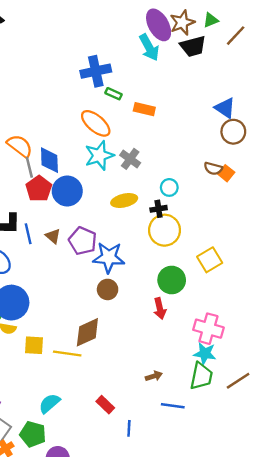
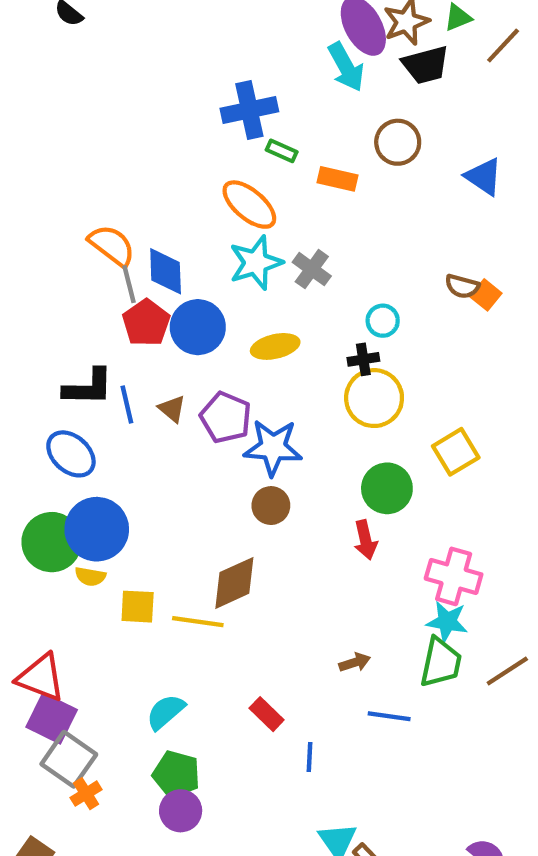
brown circle: (233, 132) -> (398, 142), moved
yellow ellipse: (124, 201) -> (275, 346), moved
green pentagon: (33, 434) -> (176, 774), moved

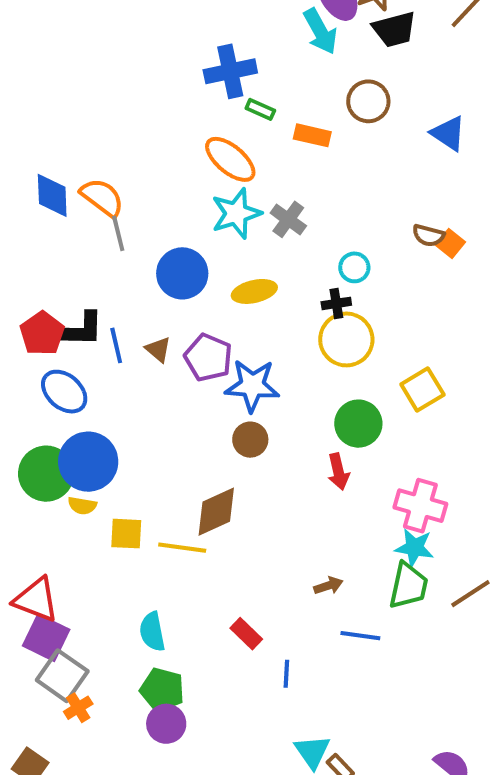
blue diamond: (166, 271) -> (52, 195), moved
red pentagon: (146, 323) -> (42, 333), moved
cyan semicircle: (166, 712) -> (152, 632), turned -60

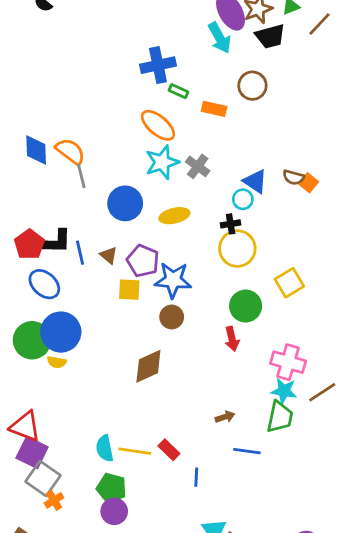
blue triangle: (448, 133) -> (255, 181), moved
yellow square: (126, 534) -> (129, 290), moved
yellow line: (182, 548) -> (135, 451), moved
brown line: (470, 594) -> (322, 392), moved

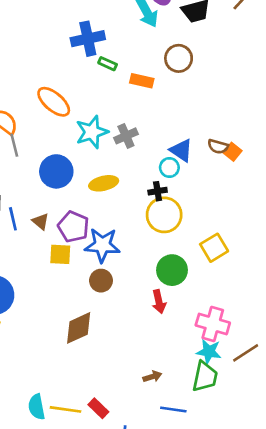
orange ellipse: (158, 125) -> (54, 102), moved
gray cross: (198, 166) -> (126, 136), turned 30

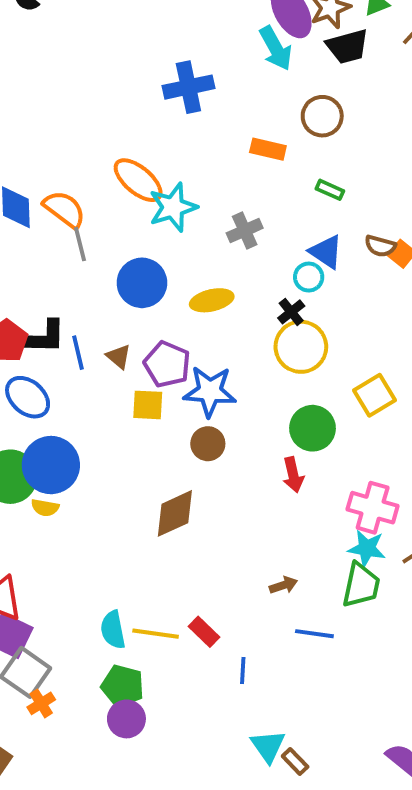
green rectangle: (108, 64) -> (330, 190), moved
cyan star: (92, 132) -> (173, 207), moved
black cross: (158, 191) -> (291, 312), turned -30

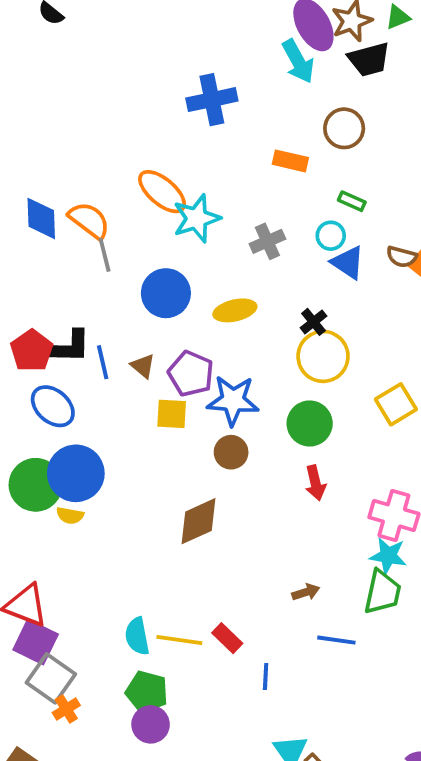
cyan circle: (309, 277) -> (331, 236), moved
green circle: (312, 428) -> (310, 423), moved

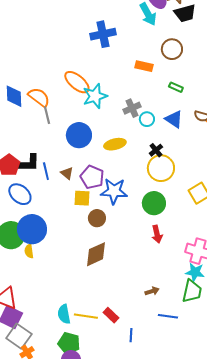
cyan circle: (331, 236) -> (147, 119), moved
brown circle: (231, 452) -> (97, 218), moved
yellow semicircle: (70, 515) -> (29, 251), turned 72

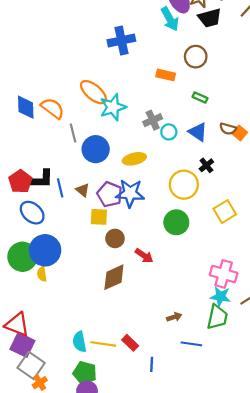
gray line: (47, 115) -> (73, 133), moved
black cross: (156, 150) -> (206, 165), moved
blue star: (114, 191) -> (130, 193), moved
red arrow: (157, 234) -> (144, 256), moved, turned -42

